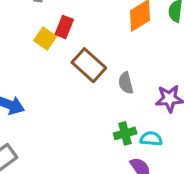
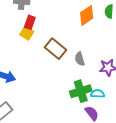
red rectangle: (64, 27) -> (30, 22), moved
green cross: (125, 133) -> (81, 91), size x1.5

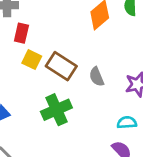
yellow square: (27, 33) -> (32, 60), moved
green cross: (81, 91) -> (56, 110), moved

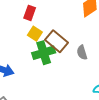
green cross: (56, 110) -> (44, 53), moved

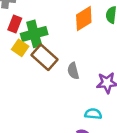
green cross: (44, 53) -> (34, 34), moved

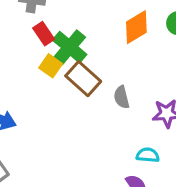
red rectangle: (15, 24) -> (44, 34), turned -56
green cross: (34, 34) -> (70, 47), turned -35

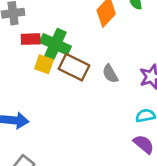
red rectangle: (44, 34) -> (31, 39), turned -42

